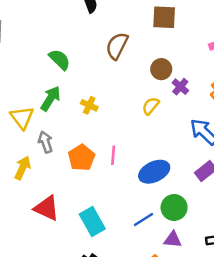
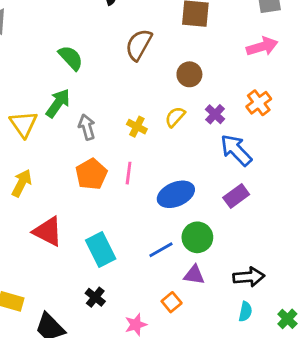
purple cross: (180, 87) -> (215, 114), moved
yellow cross: (89, 105) -> (137, 127), moved
gray arrow: (45, 142) -> (87, 127), moved

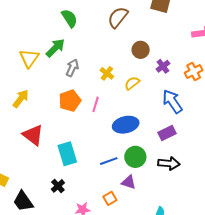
brown circle: (189, 74) -> (141, 50), moved
purple cross: (215, 114) -> (163, 66), moved
yellow semicircle: (175, 117) -> (132, 83), moved
gray arrow: (87, 127) -> (72, 68), turned 30
black arrow: (249, 277) -> (169, 163), moved

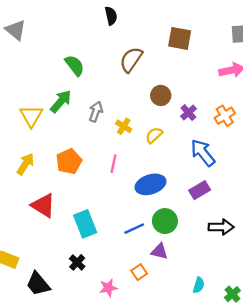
gray arrow: (72, 68) -> (96, 112), moved
orange pentagon: (70, 101) -> (69, 161), moved
black arrow: (169, 163) -> (221, 227), moved

